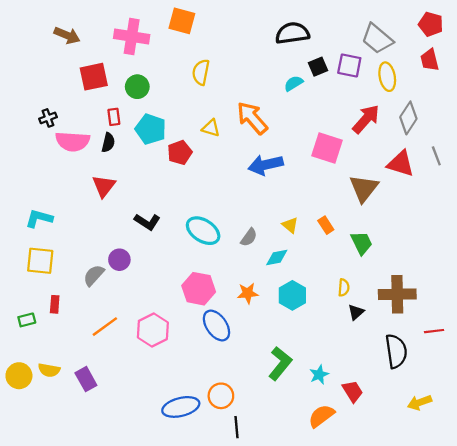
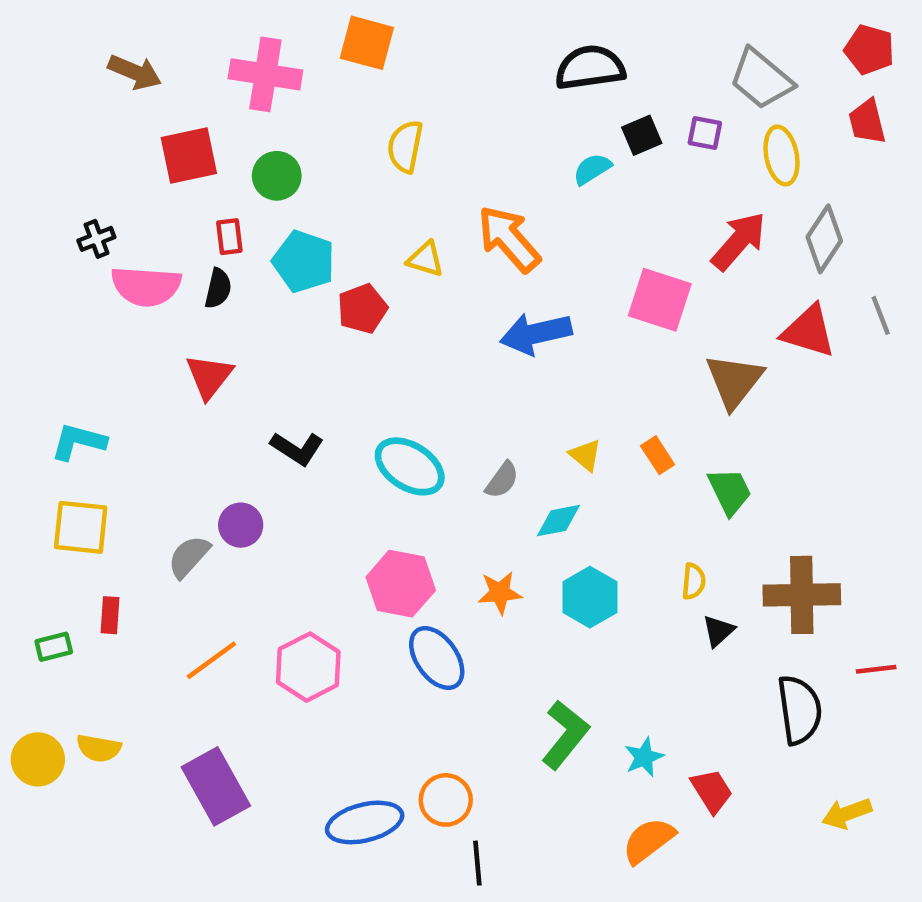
purple square: (349, 66) -> (705, 133), size x0.7
purple rectangle: (86, 379) -> (216, 786), moved, size x1.5

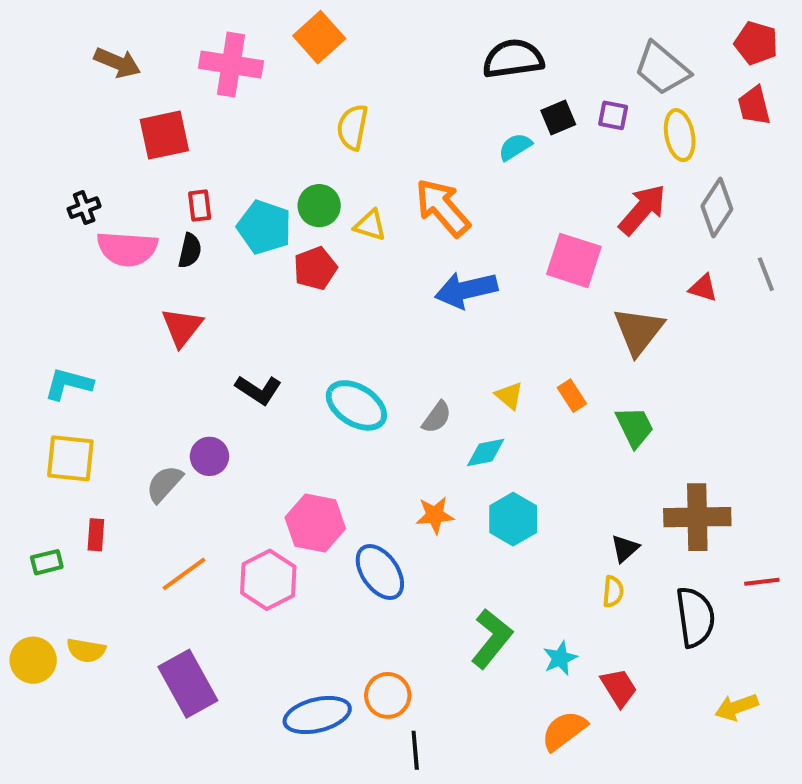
orange square: (367, 43) -> (319, 37), turned 33
green circle: (277, 176) -> (319, 206), moved
red triangle: (809, 331) -> (703, 288), size x0.6
yellow semicircle: (694, 581) -> (613, 592), moved
pink hexagon: (401, 584) -> (315, 523), moved

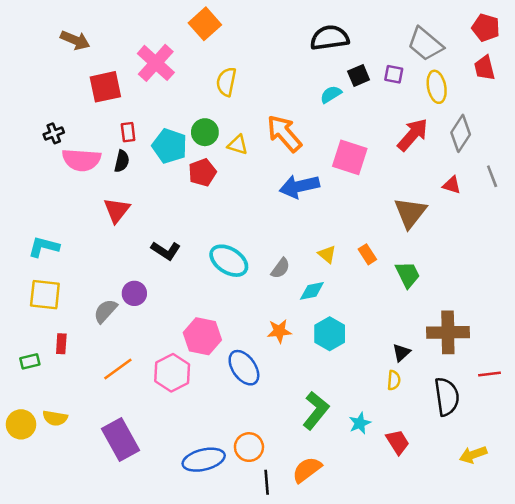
pink cross: (231, 65) -> (156, 63), moved, turned 33
pink square: (574, 260) -> (350, 157), moved
orange semicircle: (564, 731) -> (307, 470), moved

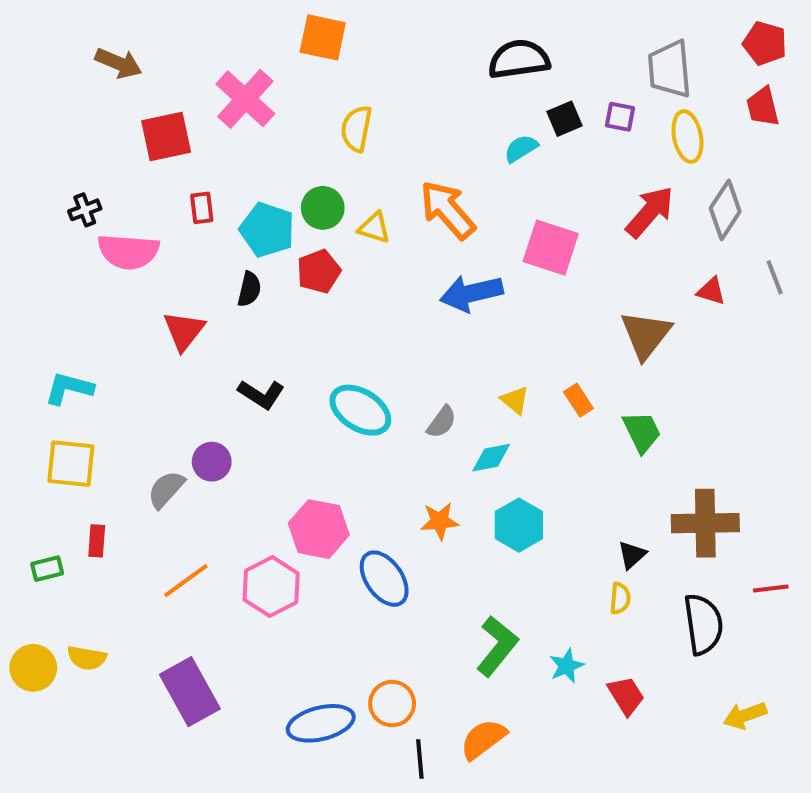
orange square: (205, 24) -> (323, 37), turned -36
gray trapezoid: (425, 44) -> (670, 69), turned 45
black semicircle: (122, 161) -> (249, 289), moved

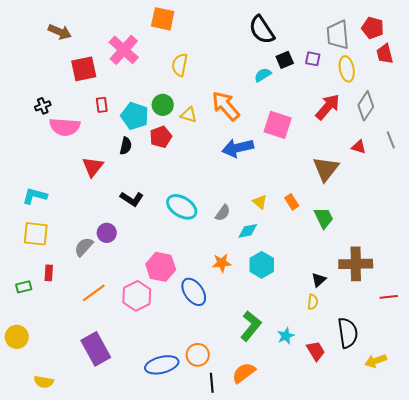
red pentagon: (765, 43) -> (373, 28), moved
black semicircle: (519, 59) -> (262, 30), turned -116
black semicircle: (703, 624) -> (348, 333), moved
yellow semicircle: (87, 658) -> (44, 382), moved

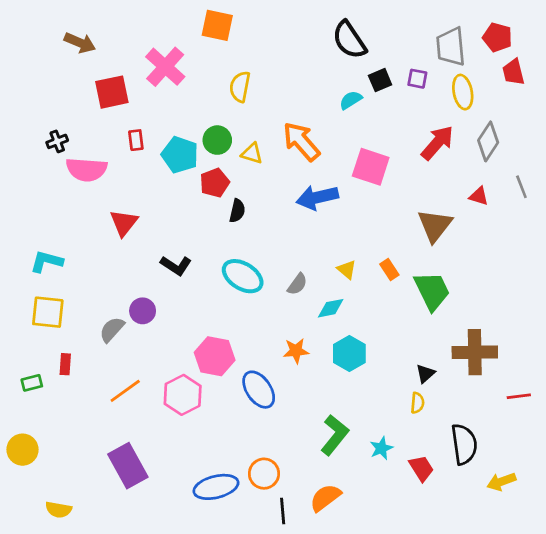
black semicircle: (126, 146) -> (237, 211), moved
green trapezoid: (324, 218) -> (432, 291), size x1.4

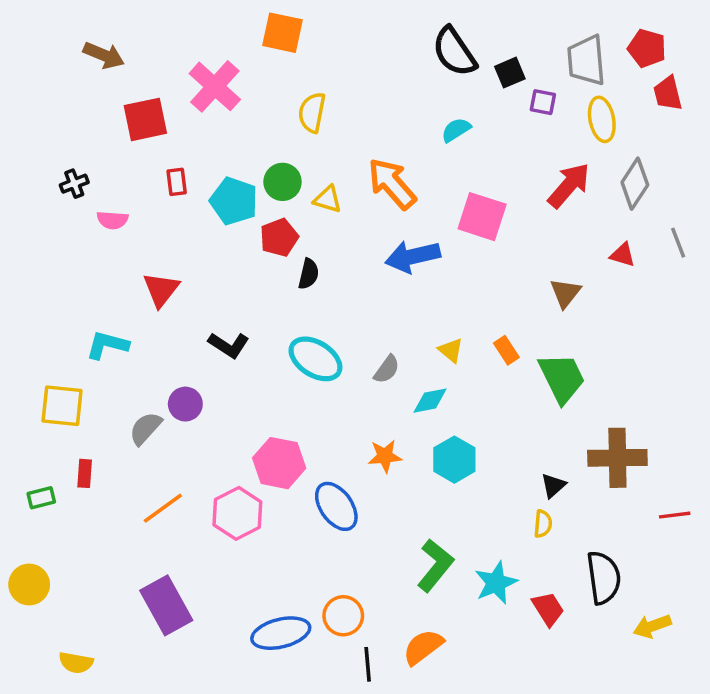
black square: (380, 80) -> (510, 73), moved
pink semicircle: (87, 169) -> (112, 220), size x0.6
brown triangle: (435, 225) -> (565, 293), size x0.7
cyan L-shape: (47, 261) -> (107, 345), moved
cyan star: (381, 448) -> (496, 583), size x1.4

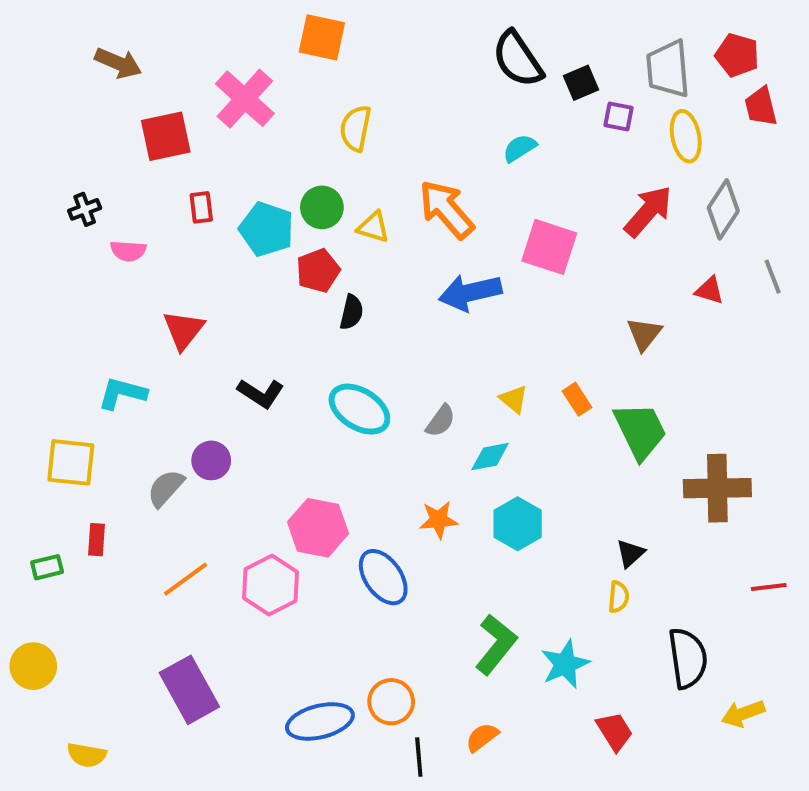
brown cross: (617, 458) -> (717, 488), moved
red trapezoid: (548, 609) -> (615, 731), moved
orange semicircle: (423, 647) -> (482, 737), size x0.7

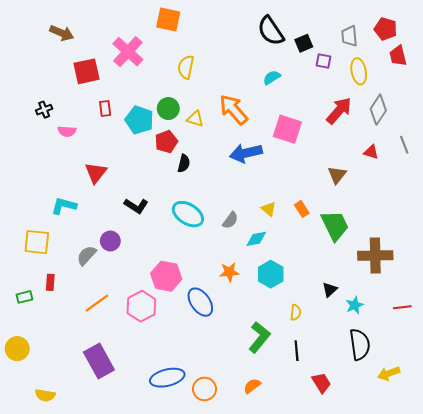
gray trapezoid: (668, 69) -> (349, 36), size x0.7
yellow semicircle: (618, 597) -> (296, 312), moved
cyan star: (565, 664) -> (355, 305), moved, size x0.7
orange circle: (391, 702) -> (204, 389), moved
black line: (419, 757) -> (297, 351), moved

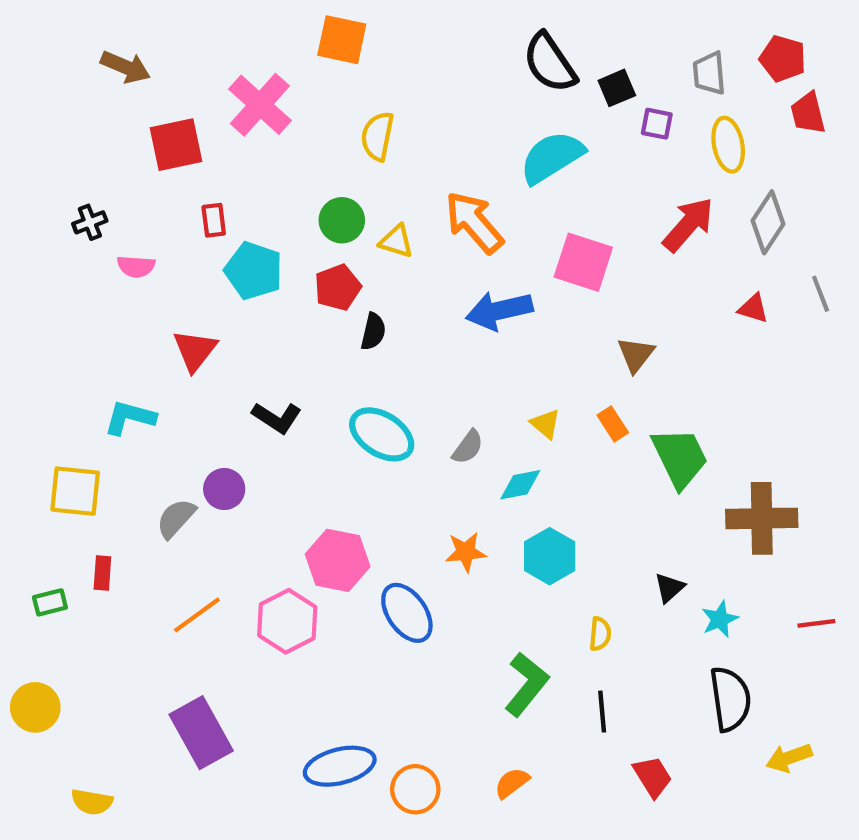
cyan semicircle: (272, 77) -> (552, 157), size x1.8
cyan pentagon: (139, 120) -> (254, 271), moved
brown triangle: (337, 175) -> (636, 355), moved

